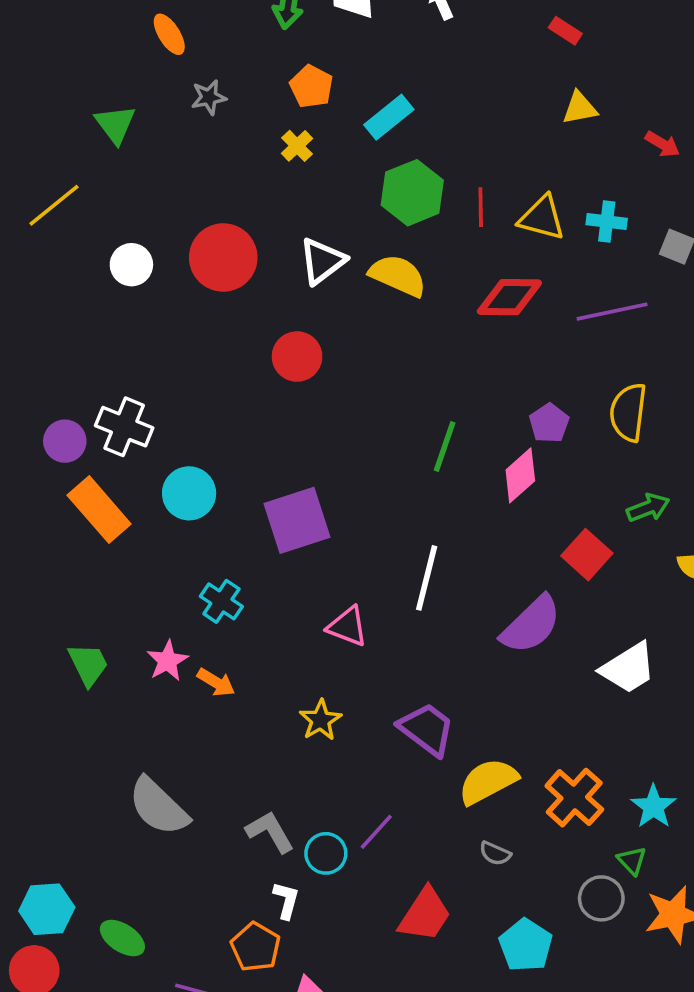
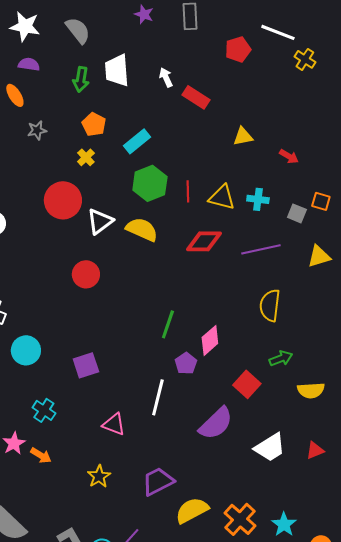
red rectangle: (565, 31) -> (196, 97), moved, size x1.5
red circle: (223, 257) -> (63, 200), moved
purple pentagon: (549, 423) -> (186, 363), moved
purple square: (297, 520) -> (86, 365), size x0.7
purple trapezoid: (427, 729) -> (158, 481), turned -64

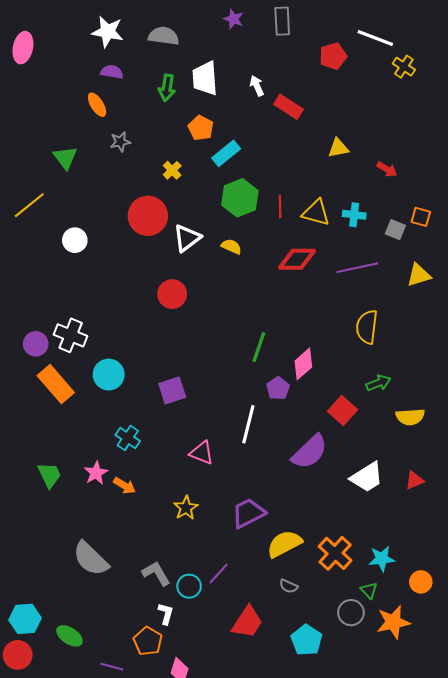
gray semicircle: (78, 30) -> (164, 36), turned -44
orange pentagon: (94, 124) -> (201, 128), moved
yellow semicircle: (142, 229) -> (231, 247), size x0.6
cyan star: (284, 524) -> (382, 559), turned 30

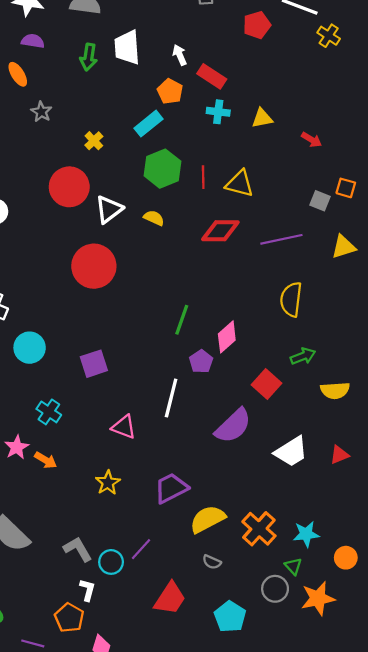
orange pentagon: (201, 128) -> (170, 91), moved
gray star: (120, 142) -> (41, 112), turned -30
cyan cross: (354, 215) -> (218, 112), moved
red circle: (172, 294) -> (94, 266), size x1.5

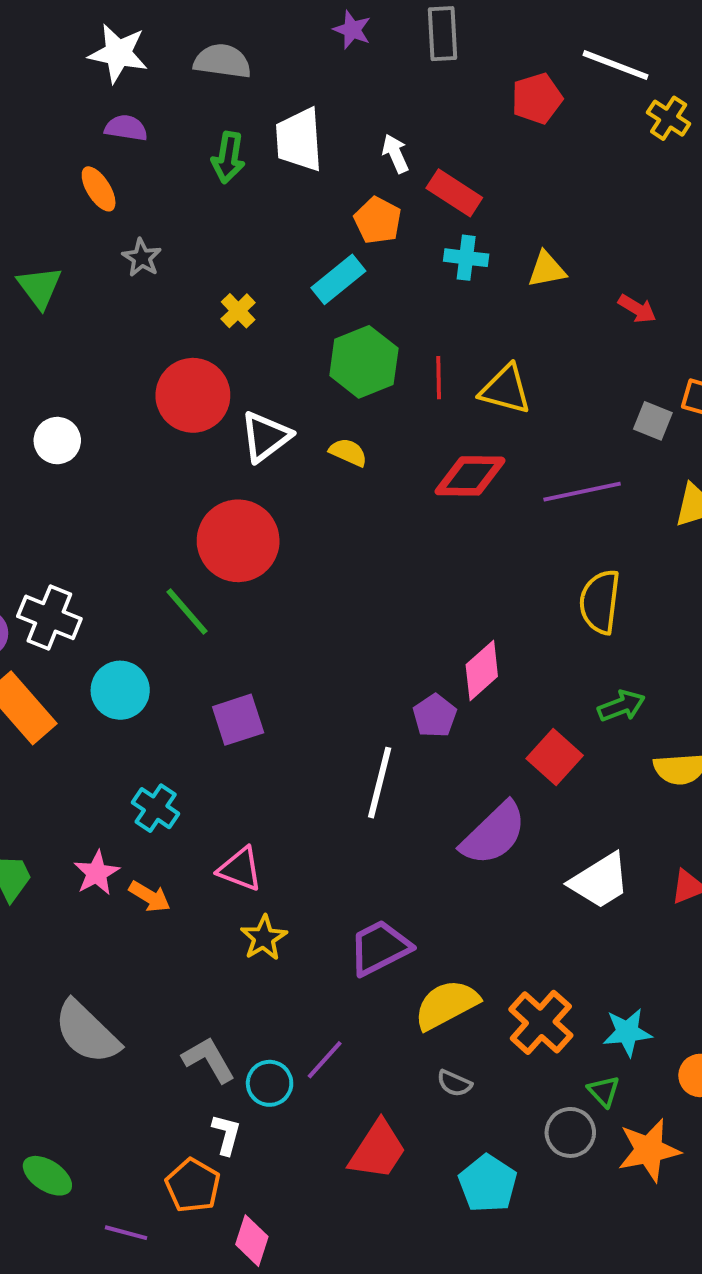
green line: (182, 320) -> (187, 612), moved, turned -60
pink triangle: (124, 427) -> (240, 869), moved

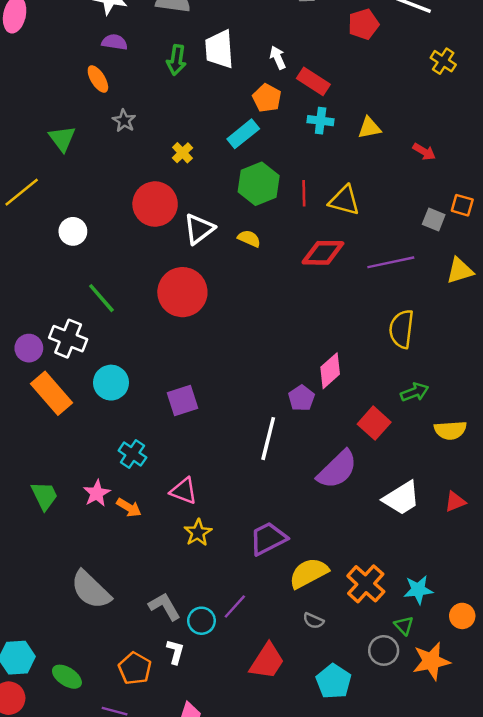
yellow cross: (669, 118) -> (443, 61), moved
green line: (187, 612) -> (101, 298), moved
orange pentagon: (193, 1186) -> (135, 668), moved

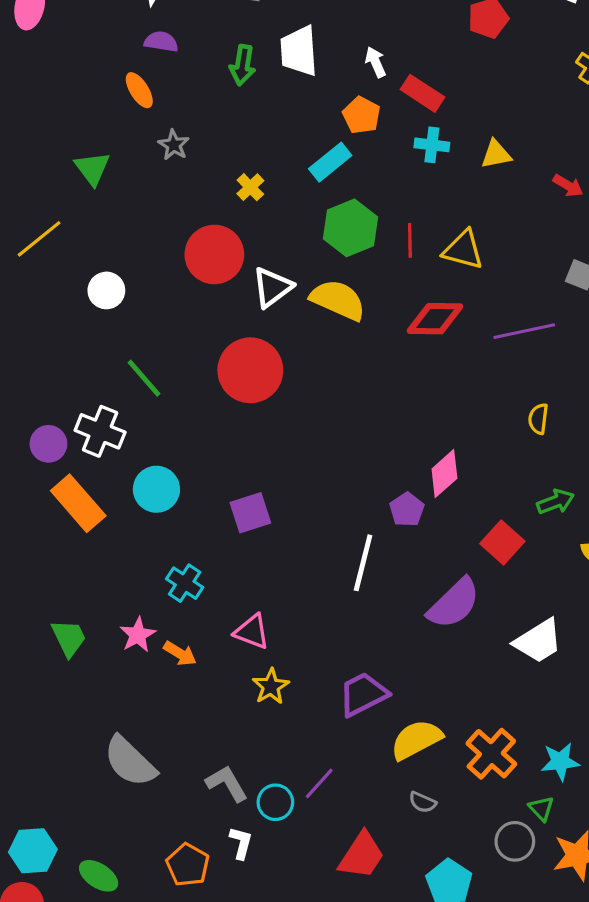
yellow semicircle: (249, 239) -> (338, 300), size x1.8
yellow semicircle: (402, 329) -> (538, 419), size x0.6

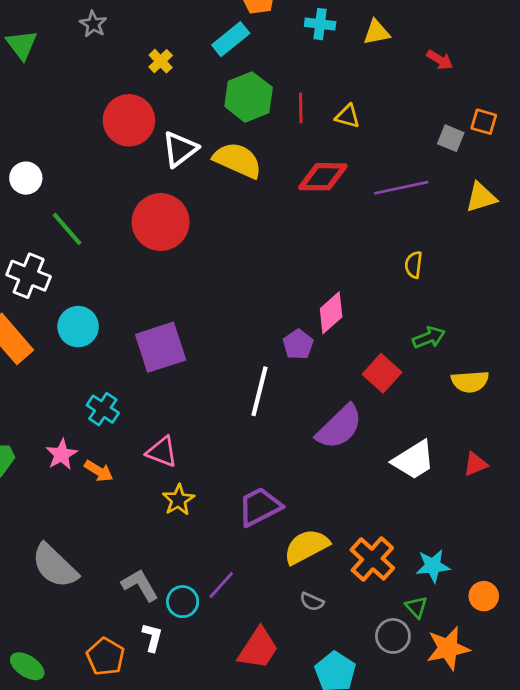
yellow triangle: (463, 250) -> (348, 116), size x0.7
white circle: (106, 290) -> (26, 178), moved
purple square: (250, 513) -> (161, 347), size x1.4

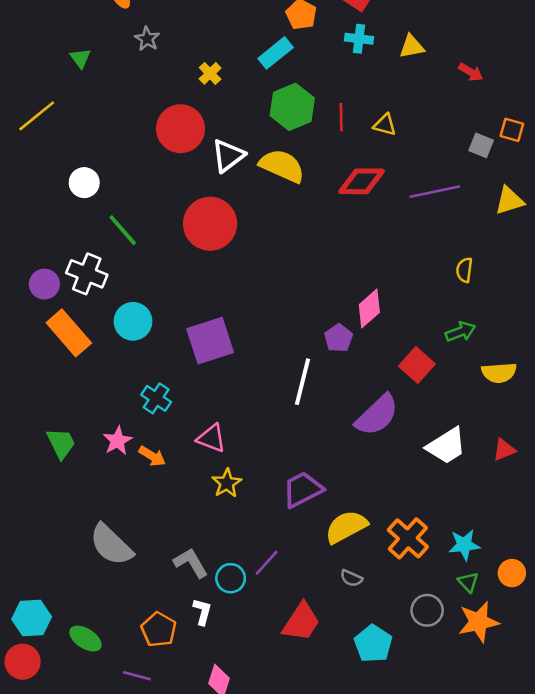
green triangle: (22, 45) -> (80, 58), size x0.7
yellow semicircle: (414, 265) -> (464, 270), moved
green triangle: (416, 607) -> (468, 582), moved

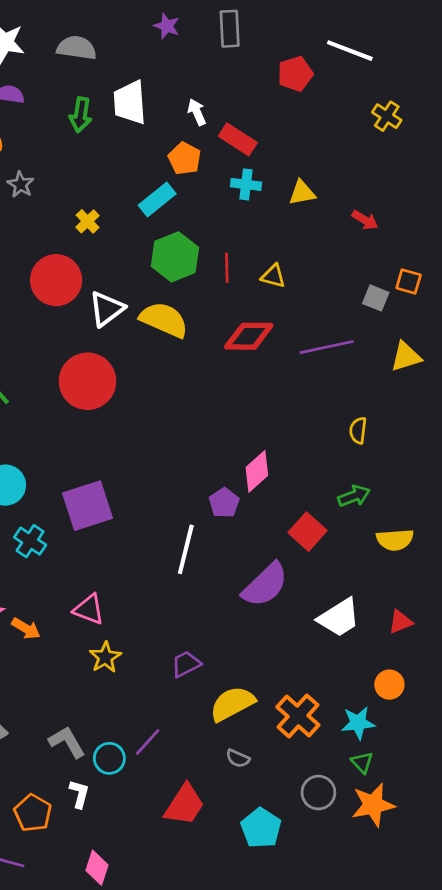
cyan cross: (156, 398) -> (30, 541), moved
purple trapezoid: (303, 490) -> (186, 664), size x0.7
orange circle: (512, 573) -> (389, 685), moved

